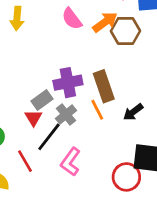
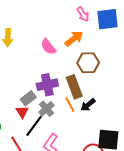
pink semicircle: (72, 19) -> (48, 47), moved
brown hexagon: (125, 31) -> (88, 63), moved
black arrow: (133, 112) -> (88, 105), moved

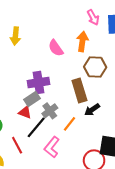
orange arrow: (74, 39) -> (82, 42), turned -48
purple cross: (47, 85) -> (38, 82), moved
orange line: (70, 104) -> (69, 124), moved, turned 63
red triangle: (22, 112) -> (25, 112), turned -40

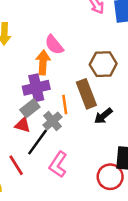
orange arrow: (82, 42) -> (43, 62), moved
orange line: (69, 124) -> (65, 105), moved, turned -42

